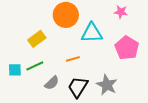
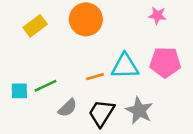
cyan triangle: (92, 33) -> (125, 66), moved
yellow rectangle: (37, 39) -> (35, 26), moved
pink pentagon: (127, 48) -> (165, 62), turned -30

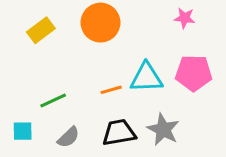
cyan square: (19, 91) -> (23, 131), moved
gray semicircle: (68, 108) -> (68, 137), moved
black trapezoid: (101, 113) -> (119, 133), turned 48

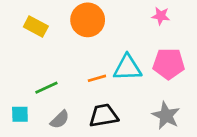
yellow rectangle: (41, 30) -> (36, 27), turned 65
gray star: (163, 130) -> (166, 116), moved

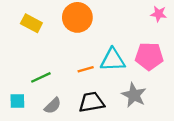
pink star: (161, 16) -> (159, 14), moved
gray star: (166, 116) -> (134, 95), moved

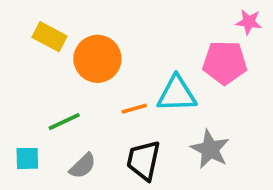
orange circle: (77, 17) -> (97, 59), moved
pink pentagon: (149, 56) -> (225, 63), moved
black trapezoid: (91, 102) -> (144, 160), turned -68

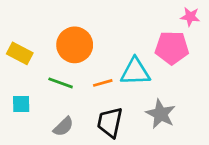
yellow rectangle: (49, 37) -> (20, 53), moved
green line: (64, 122) -> (61, 83), moved, turned 45
cyan square: (27, 158) -> (21, 104), moved

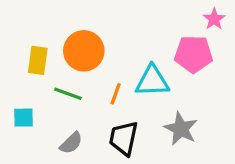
pink star: (190, 17) -> (214, 19), turned 30
yellow rectangle: (20, 53) -> (38, 60), moved, turned 70
orange line: (103, 83) -> (116, 94), turned -54

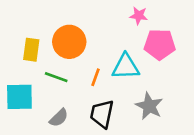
pink star: (214, 19) -> (139, 16), moved, turned -30
cyan square: (23, 118) -> (19, 97), size x1.6

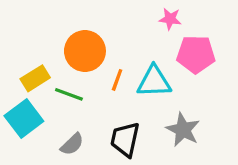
yellow rectangle: (31, 50) -> (35, 78), moved, turned 50
orange line: (95, 77) -> (117, 80), moved
cyan square: (19, 97) -> (24, 118), turned -36

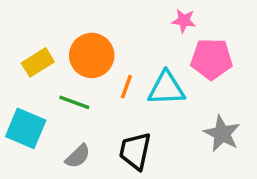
yellow rectangle: (35, 78) -> (38, 62), moved
cyan square: (24, 118) -> (26, 128), turned -30
gray star: (183, 130) -> (222, 134), moved

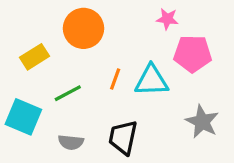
orange circle: (92, 55) -> (84, 28), moved
green line: (74, 102) -> (68, 93), turned -48
gray semicircle: (78, 156) -> (71, 142), turned 50

